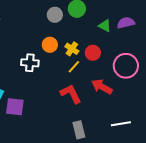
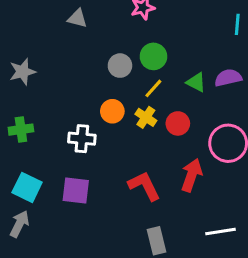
yellow line: (74, 67) -> (153, 88), moved
red arrow: (102, 87) -> (192, 175), turned 80
purple square: (15, 107) -> (76, 190), moved

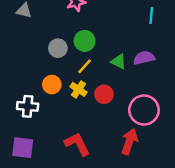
red arrow: (192, 175) -> (129, 142), moved

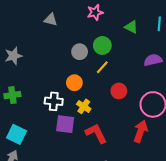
green triangle: (119, 62) -> (131, 27), moved
yellow cross: (79, 89) -> (84, 106), moved
purple square: (23, 148) -> (65, 124), moved

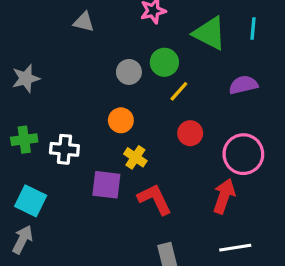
green triangle: (131, 27) -> (210, 33), size x1.6
yellow line: (102, 67) -> (179, 91), moved
white cross: (54, 101) -> (64, 149), moved

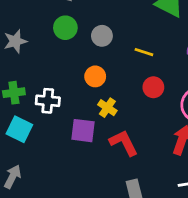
green circle: (164, 62) -> (65, 28), moved
yellow line: (179, 91) -> (144, 52), turned 66
cyan square: (31, 201) -> (19, 129), moved

